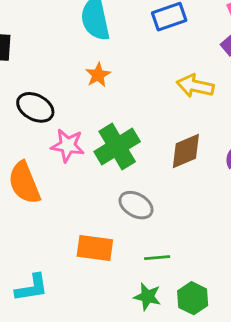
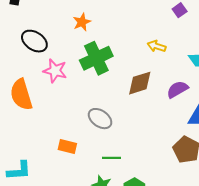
yellow arrow: (195, 86) -> (157, 46), moved, size x0.7
green cross: (117, 147) -> (96, 58), moved
orange rectangle: (95, 248) -> (67, 146), size x0.7

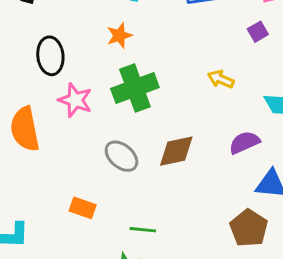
black ellipse: (34, 41) -> (50, 56), turned 45
brown diamond: (140, 83) -> (176, 151), moved
gray ellipse: (100, 119) -> (121, 156), moved

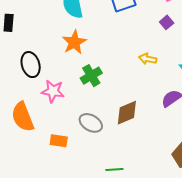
orange star: (119, 36) -> (74, 42), size x1.4
green cross: (135, 88) -> (91, 76), size x0.7
orange rectangle: (83, 208) -> (59, 141), moved

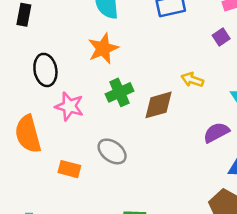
brown diamond: (127, 113) -> (158, 105), moved

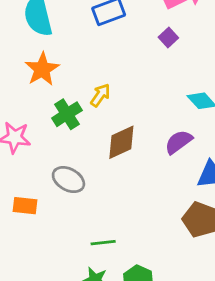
yellow arrow: (192, 80) -> (100, 95), moved, turned 115
brown diamond: (158, 105) -> (121, 142), moved

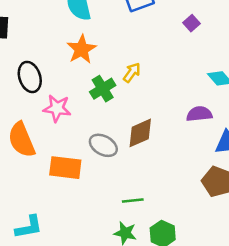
brown diamond: (121, 142) -> (140, 133), moved
purple semicircle: (179, 142) -> (199, 114), turned 30
orange rectangle: (25, 206) -> (65, 168), size x1.5

